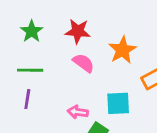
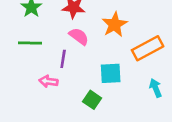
purple line: (27, 99) -> (63, 59), moved
pink arrow: (78, 112) -> (48, 81), moved

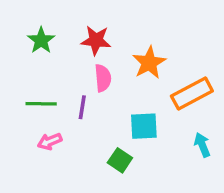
pink semicircle: (79, 36) -> (103, 78), turned 48
green line: (30, 43) -> (41, 104), moved
pink arrow: (48, 81) -> (50, 141), moved, turned -30

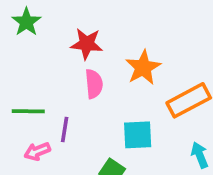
green star: (41, 40) -> (26, 22), moved
purple line: (82, 107) -> (65, 129), moved

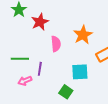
red star: (87, 44) -> (40, 22), moved, turned -30

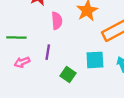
purple line: (40, 69) -> (48, 52), moved
cyan square: (80, 72) -> (95, 60), moved

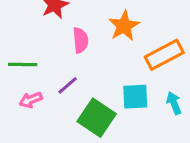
purple line: (48, 52) -> (68, 85), turned 40
green square: (68, 75) -> (97, 118), size x1.6

